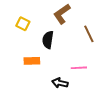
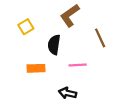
yellow square: (23, 24) -> (26, 27), turned 32
pink line: (79, 68) -> (78, 65), moved

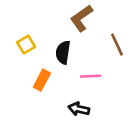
yellow square: (26, 27) -> (26, 45), moved
orange rectangle: (36, 68) -> (42, 80), turned -60

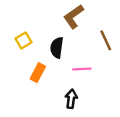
black arrow: (79, 109) -> (71, 99), turned 84

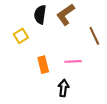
black semicircle: (57, 48) -> (40, 15), moved
orange rectangle: (38, 73) -> (43, 65), moved, turned -42

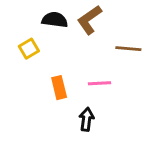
black semicircle: (40, 15) -> (55, 20), turned 90
brown line: (94, 36) -> (128, 49), turned -60

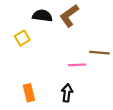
brown line: (128, 49) -> (99, 53), moved
orange rectangle: (59, 88) -> (29, 93), moved

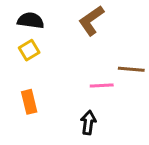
black semicircle: (42, 16) -> (31, 20), moved
orange rectangle: (29, 93) -> (29, 102), moved

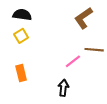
brown L-shape: (91, 20) -> (84, 18), moved
pink line: (102, 86) -> (73, 61), turned -35

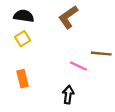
brown L-shape: (84, 18) -> (68, 17), moved
pink line: (73, 61) -> (78, 66), turned 63

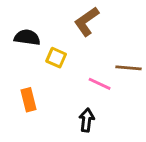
black semicircle: (24, 16) -> (27, 37), moved
yellow square: (23, 39) -> (56, 58), moved, turned -35

